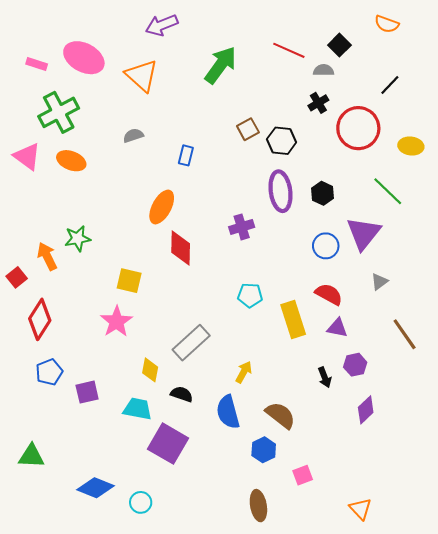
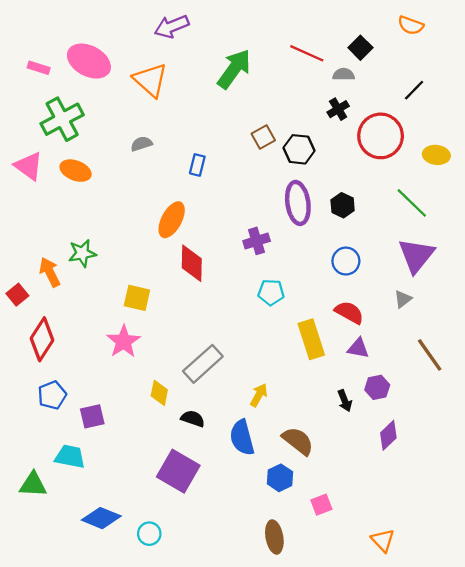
purple triangle: (364, 233) -> (416, 255), moved
cyan pentagon: (250, 295) -> (271, 292), moved
cyan trapezoid: (138, 409) -> (70, 457), moved

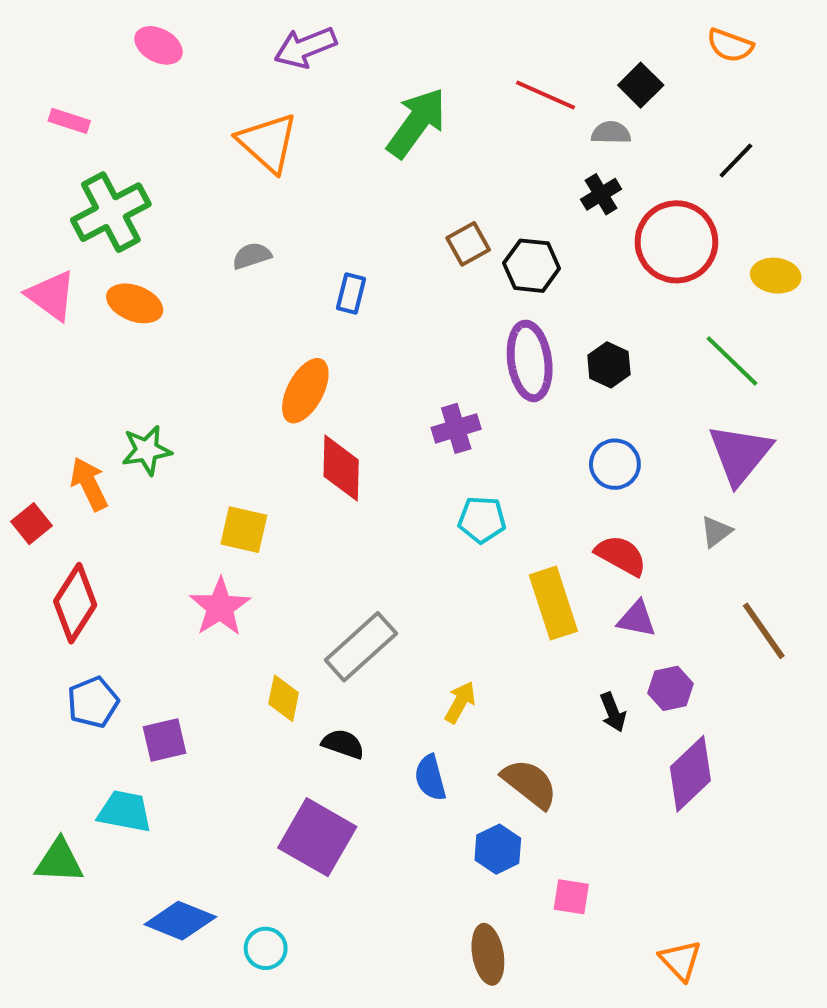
pink ellipse: (89, 61) -> (158, 45), moved, size x0.6
purple diamond: (388, 435) -> (690, 774), size x1.4
blue semicircle: (242, 438) -> (430, 778), size x0.7
pink square: (321, 505) -> (571, 897), turned 30

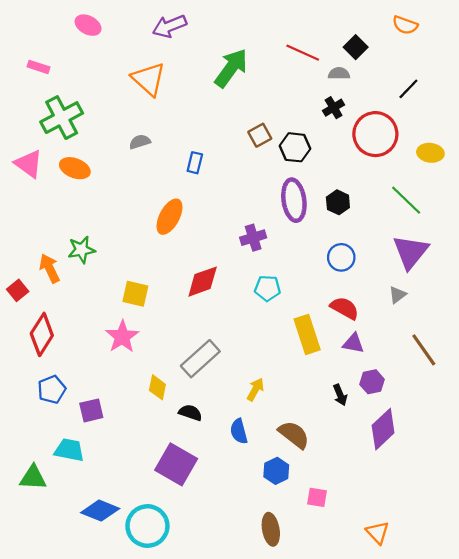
red diamond: (341, 468) -> (203, 282), moved, turned 69
cyan circle: (266, 948) -> (147, 526), size x1.8

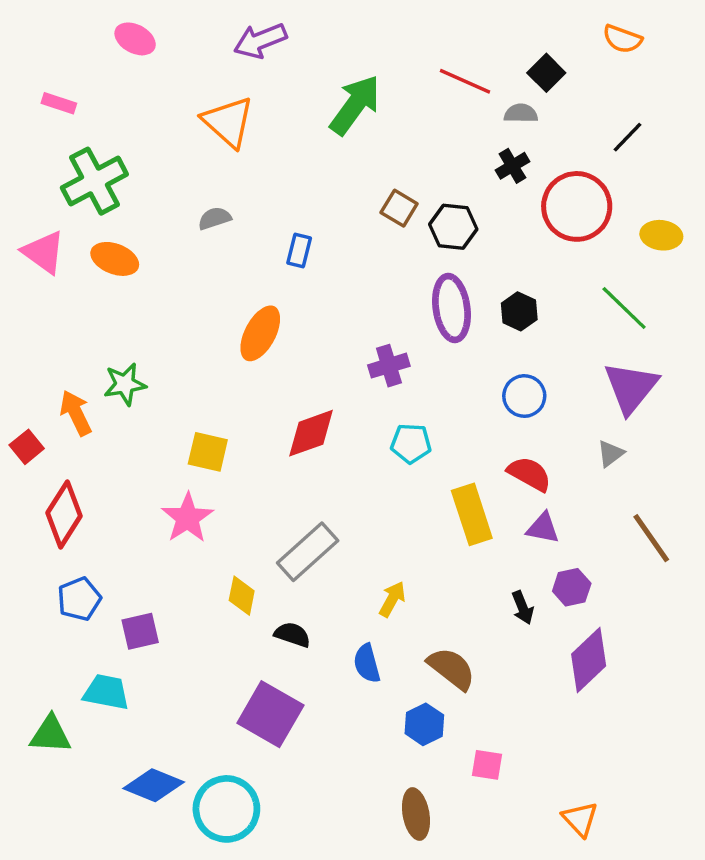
brown square: (260, 135) -> (399, 208), turned -30

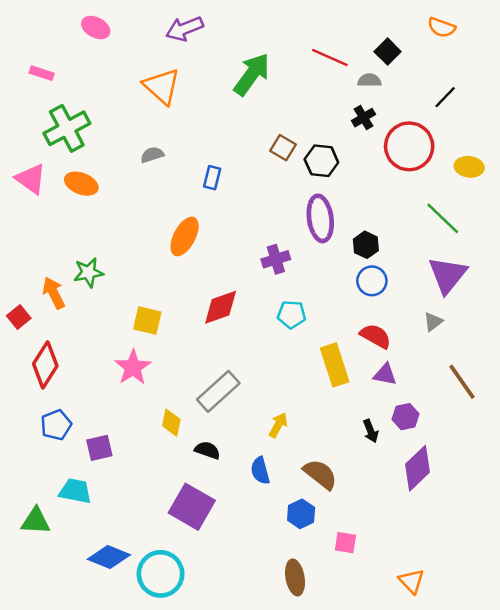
black hexagon: (519, 311) -> (366, 245), moved

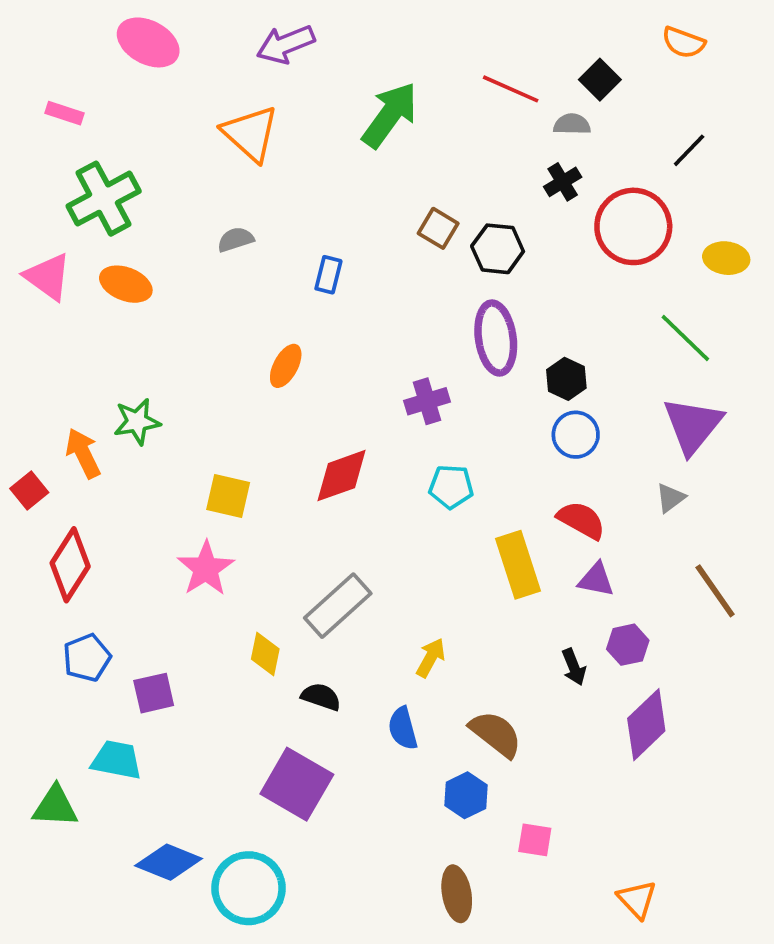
pink ellipse: (96, 27) -> (148, 42), size x1.4
orange ellipse: (185, 236) -> (286, 366), size x0.7

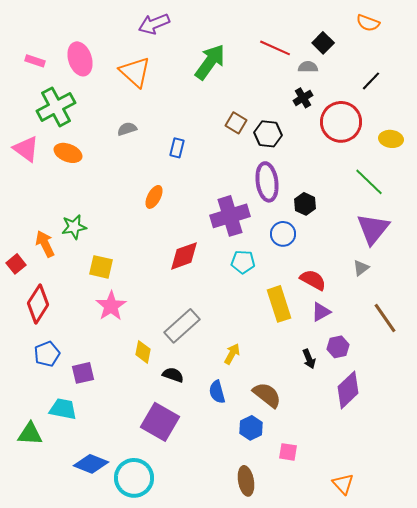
pink ellipse: (148, 42) -> (80, 59), moved, turned 44
purple cross: (427, 401) -> (230, 216), size x1.6
blue circle: (576, 435) -> (283, 234), moved
yellow square: (228, 496) -> (101, 267), moved
purple triangle: (596, 580) -> (321, 312), turned -40

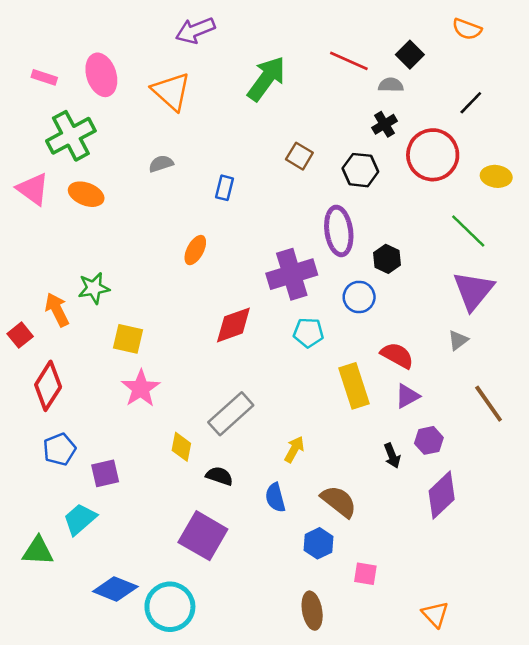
black hexagon: (268, 134) -> (360, 170), moved
cyan trapezoid: (63, 409) -> (80, 519), turned -52

